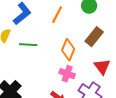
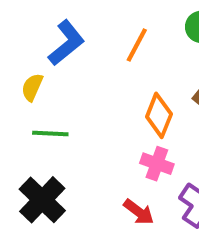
green line: (28, 45) -> (50, 133), moved

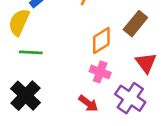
yellow semicircle: (32, 87) -> (19, 22), size x1.5
orange diamond: (159, 115) -> (101, 41), turned 36

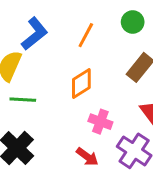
orange diamond: (101, 41) -> (81, 84), moved

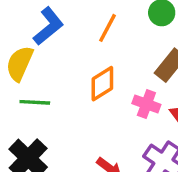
pink cross: (100, 122) -> (146, 104), moved

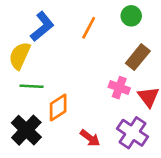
orange diamond: (102, 84) -> (58, 107), moved

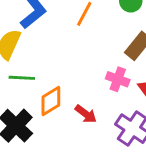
red arrow: (90, 138) -> (86, 114), moved

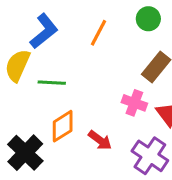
green line: (22, 78) -> (52, 83), moved

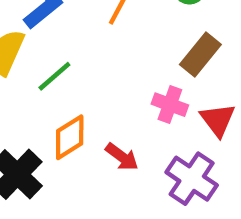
green line: (52, 83) -> (54, 76), turned -44

